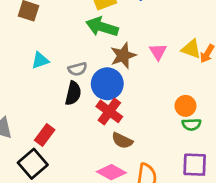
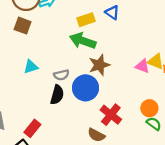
pink triangle: (158, 52) -> (142, 66), moved, turned -40
red cross: (109, 111) -> (111, 115), moved
green semicircle: (191, 124) -> (154, 124), turned -144

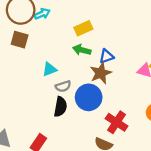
blue triangle: (112, 12) -> (107, 56), moved, turned -48
green arrow: (83, 41) -> (82, 50), size x0.7
cyan triangle: (31, 67) -> (49, 69), moved

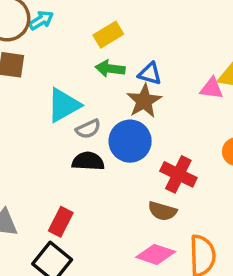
blue triangle: (107, 56) -> (150, 74), turned 42
cyan triangle: (49, 69) -> (64, 105), size x1.5
black semicircle: (60, 107) -> (88, 161), turned -90

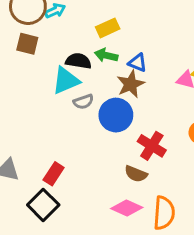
black semicircle: (88, 161) -> (78, 61), moved

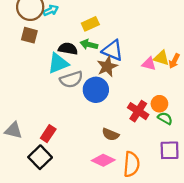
blue triangle: (138, 63) -> (113, 50), size x1.5
gray semicircle: (83, 102) -> (71, 79), size x1.5
red cross: (152, 146) -> (138, 111), moved

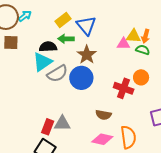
blue triangle: (113, 50) -> (86, 25), moved, turned 40
green semicircle: (165, 118) -> (143, 50), moved
gray triangle: (13, 130) -> (62, 123), moved

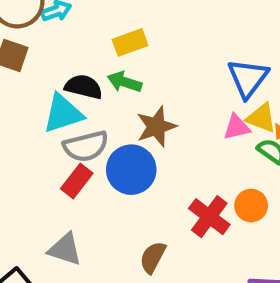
blue triangle: (86, 25) -> (248, 78), moved
pink triangle: (123, 44) -> (237, 127), turned -32
brown semicircle: (103, 115) -> (153, 257), turned 91
red rectangle: (48, 127) -> (77, 181), moved

